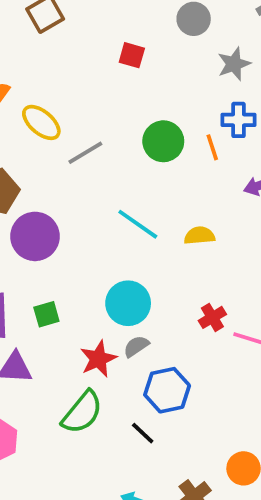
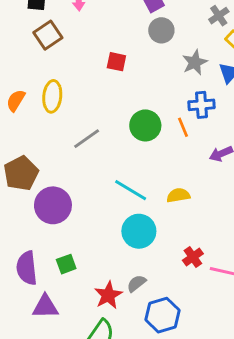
yellow ellipse: (41, 122) -> (52, 96), moved, turned 60
cyan circle: (128, 303) -> (139, 231), moved

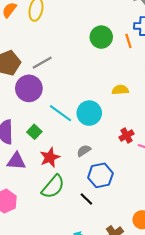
gray line: (87, 139) -> (42, 63), moved
cyan line: (131, 190) -> (60, 113), moved
green square: (66, 264) -> (34, 132), turned -32
red star: (108, 295) -> (50, 157), moved

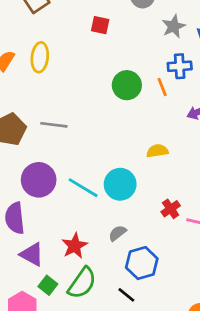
gray line: (42, 63) -> (54, 125), turned 42
purple circle: (29, 88) -> (39, 180), moved
green square: (34, 132) -> (48, 285), moved
purple triangle: (16, 161) -> (32, 254), turned 30

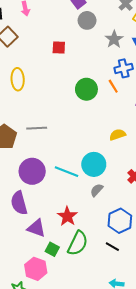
gray semicircle: (117, 233) -> (97, 190), moved

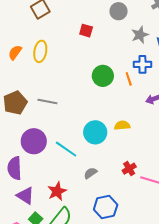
cyan circle: (94, 164) -> (95, 132), moved

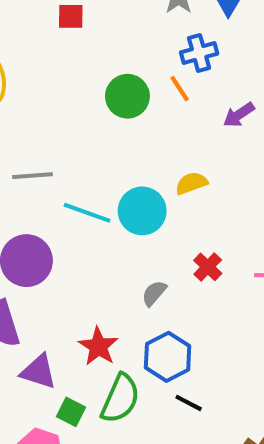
cyan line: (66, 149) -> (87, 213), moved
red cross: (129, 169) -> (208, 267), moved
blue hexagon: (106, 207) -> (168, 357), moved

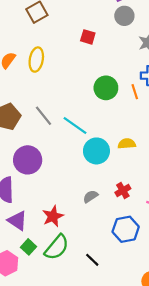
gray line: (32, 176) -> (44, 116), turned 40
cyan line: (87, 213) -> (75, 126), moved
blue hexagon: (168, 357) -> (126, 229), moved

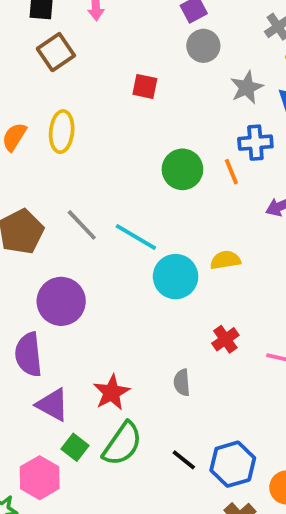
gray semicircle: (90, 196) -> (182, 383), moved, turned -56
blue hexagon: (126, 229) -> (233, 464), moved

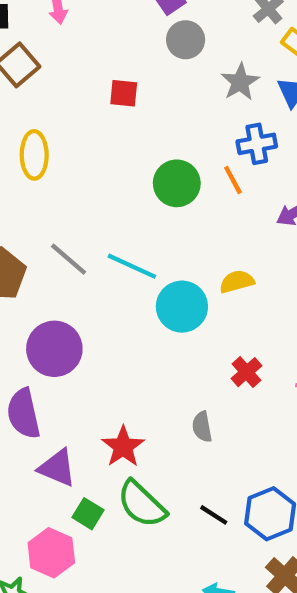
green semicircle: (122, 444) -> (142, 504), turned 105

